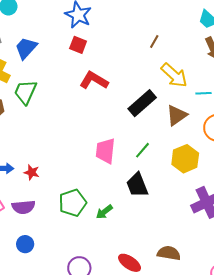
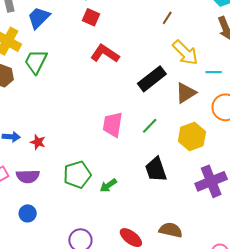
black trapezoid: (137, 185) -> (156, 169), moved

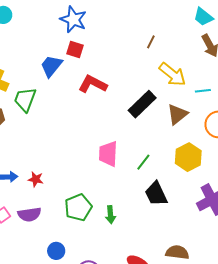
blue trapezoid: (39, 18) -> (51, 66), moved
green line: (150, 126) -> (143, 162), moved
green arrow: (108, 185) -> (110, 215), turned -54
blue circle: (28, 213) -> (56, 251), moved

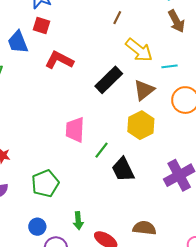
blue trapezoid: (51, 66) -> (18, 42), turned -60
yellow hexagon: (188, 157) -> (141, 125), moved
green line: (143, 162) -> (101, 150), moved
green arrow: (110, 215) -> (78, 221), moved
blue circle: (56, 251) -> (37, 227), moved

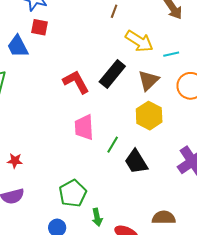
red L-shape: (59, 60) -> (76, 82), moved, turned 40
green pentagon: (45, 183) -> (73, 193), moved

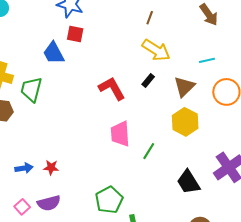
yellow arrow: (139, 41) -> (156, 50), moved
black rectangle: (112, 74) -> (148, 80), size x0.5
black trapezoid: (136, 162) -> (188, 182), moved

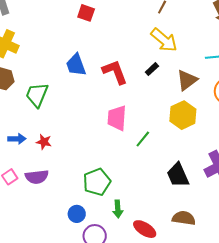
blue trapezoid: (54, 53) -> (76, 65), moved
green trapezoid: (31, 89) -> (37, 95), moved

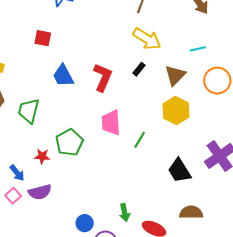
red square: (86, 13) -> (43, 38), moved
red L-shape: (115, 72) -> (103, 77), turned 52
blue arrow: (17, 139) -> (17, 173), moved, turned 60
green pentagon: (97, 182) -> (69, 142), moved

